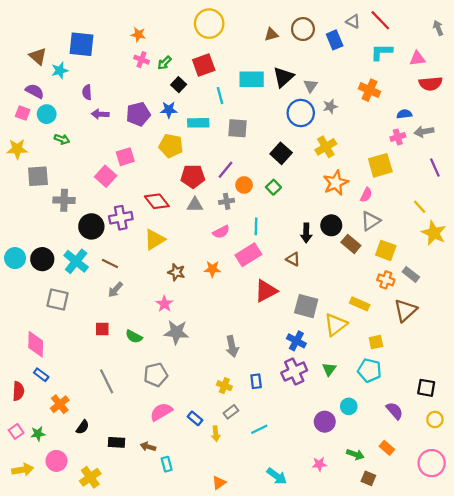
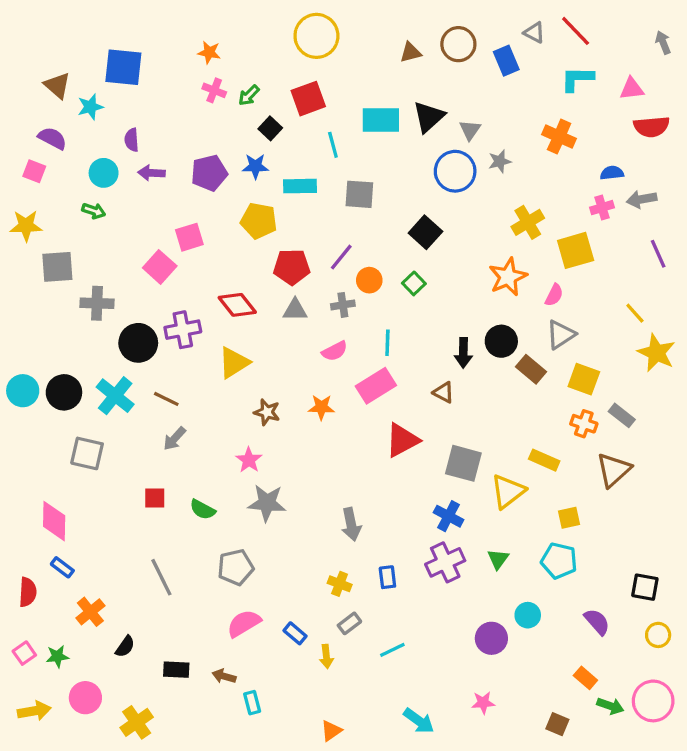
cyan circle: (47, 114) -> (104, 173), moved
yellow cross: (326, 147) -> (528, 222), moved
green arrow: (355, 454) -> (610, 706), moved

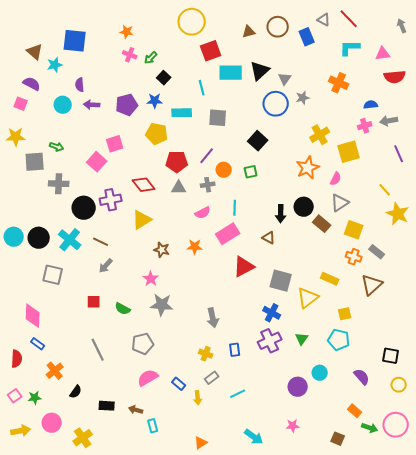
red square: (308, 99) -> (211, 51), moved
green arrow: (94, 211) -> (57, 147), moved
green square: (414, 283) -> (251, 172), turned 32

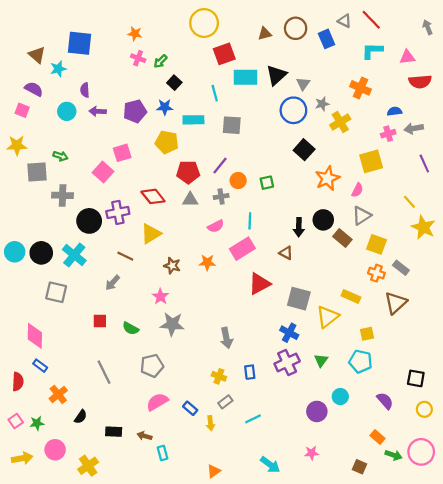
yellow cross: (320, 135) -> (340, 122), moved
black square: (258, 141) -> (304, 150), moved
brown line: (101, 242) -> (125, 256), moved

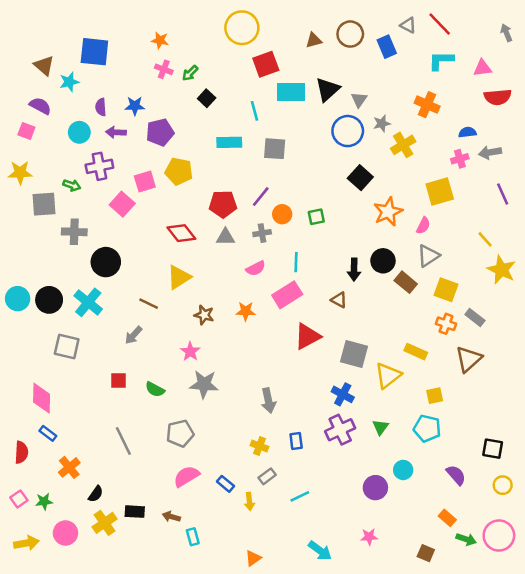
blue star: (165, 107) -> (135, 106), moved
yellow pentagon: (167, 142) -> (179, 171), moved
purple cross: (118, 212) -> (99, 166), moved
yellow cross: (88, 466) -> (105, 523), moved

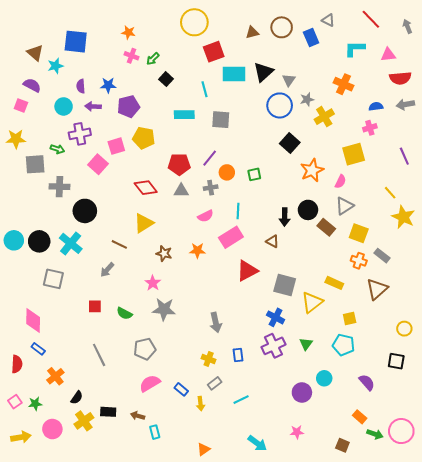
red line: (440, 24) -> (371, 19), moved
gray arrow: (490, 152) -> (405, 104), moved
yellow circle: (503, 485) -> (404, 329), moved

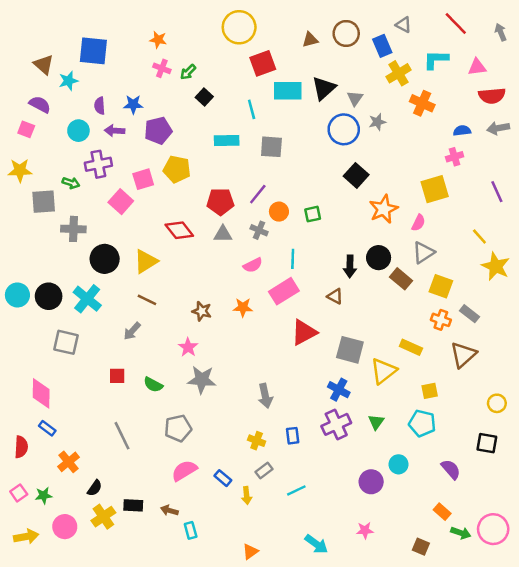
yellow cross: (324, 117) -> (399, 73), moved
gray cross: (211, 188) -> (259, 230), turned 32
yellow triangle: (144, 223) -> (146, 261), moved

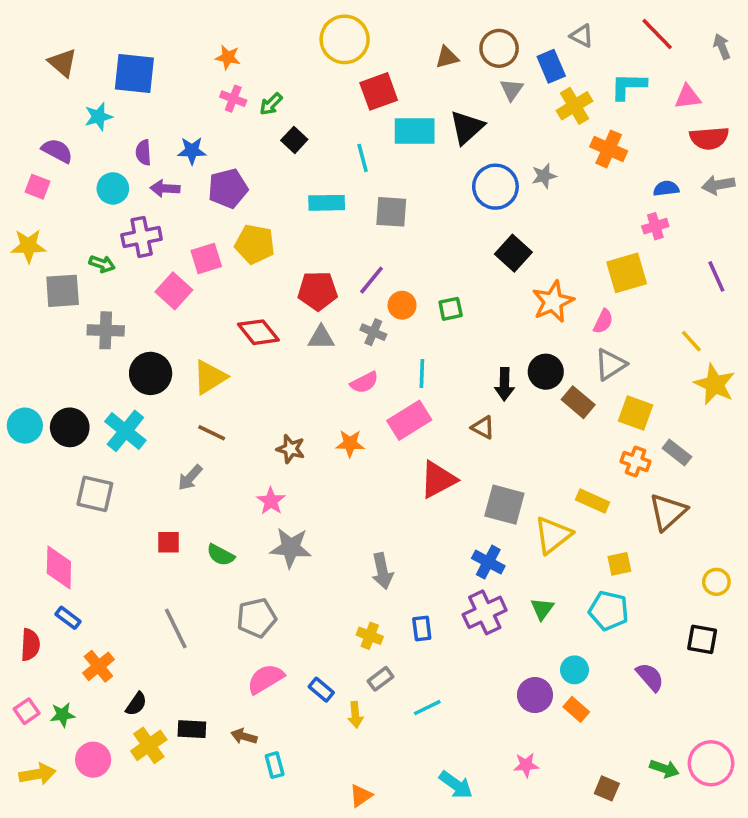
brown triangle: (44, 65) -> (63, 63), moved
gray triangle: (355, 98) -> (512, 90), moved
orange rectangle: (442, 512) -> (576, 709), moved

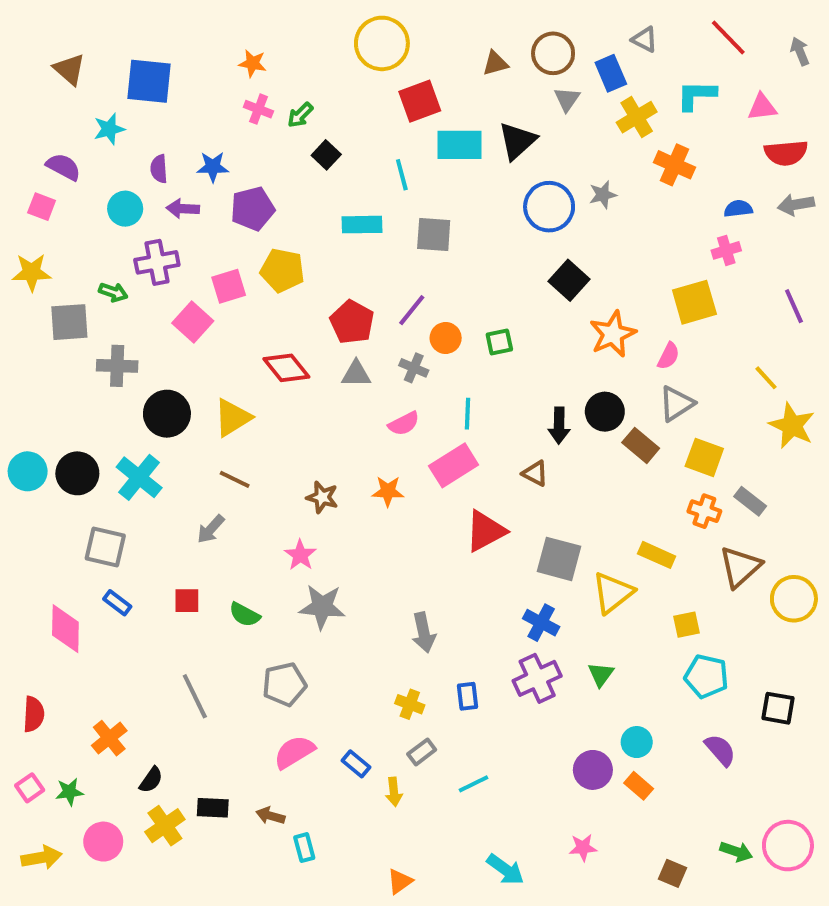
red pentagon: (318, 291) -> (352, 322), turned 30
yellow circle: (716, 582) -> (794, 599), moved, size x1.5
cyan pentagon: (609, 611) -> (706, 676), moved
blue rectangle: (68, 618) -> (117, 603), moved

